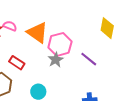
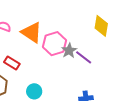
gray star: (56, 60) -> (69, 51), moved

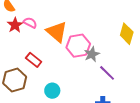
purple line: (84, 57) -> (107, 73), moved

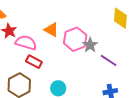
pink semicircle: (30, 23) -> (26, 43), moved, size x1.5
orange triangle: (57, 32) -> (51, 30), size x0.7

